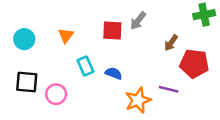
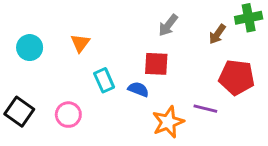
red square: (112, 31) -> (156, 64), moved
brown arrow: (171, 43) -> (217, 34), moved
black square: (27, 82) -> (19, 112), moved, turned 30

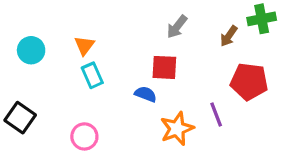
cyan rectangle: (104, 80) -> (92, 75), moved
purple line: (205, 109) -> (216, 115), turned 55
pink circle: (68, 115) -> (84, 136), moved

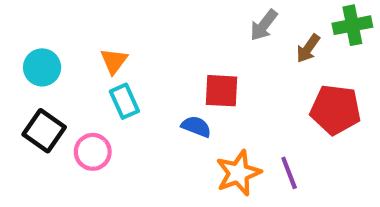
gray arrow: (177, 27) -> (264, 25), moved
purple line: (216, 115) -> (289, 173), moved
black square: (20, 118) -> (44, 131), moved
pink circle: (84, 136) -> (93, 152), moved

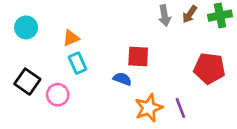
gray arrow: (264, 25) -> (165, 16), turned -48
brown arrow: (308, 48) -> (190, 14), moved
orange triangle: (114, 61) -> (71, 38), turned 30
cyan circle: (42, 67) -> (26, 27), moved

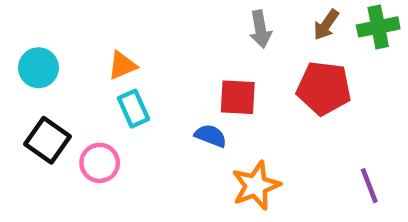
gray arrow: (165, 16) -> (260, 29), moved
cyan circle: (26, 27) -> (38, 68), moved
red pentagon: (209, 68) -> (324, 88), moved
purple line: (180, 108) -> (369, 186), moved

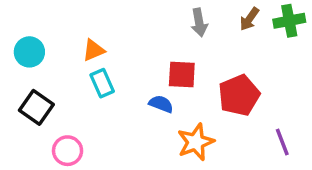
red pentagon: (324, 88) -> (239, 95), moved, turned -30
pink circle: (100, 163) -> (68, 151), moved

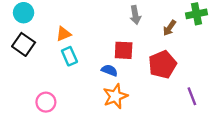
brown arrow: (249, 19) -> (169, 28), moved
cyan circle: (29, 52) -> (24, 13), moved
black square: (36, 107) -> (24, 44), moved
orange star: (196, 142) -> (115, 96), moved

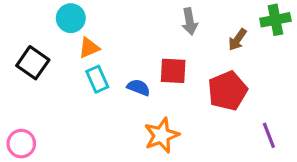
cyan circle: (24, 13) -> (71, 18), moved
blue semicircle: (109, 70) -> (138, 87), moved
pink circle: (46, 102) -> (21, 144), moved

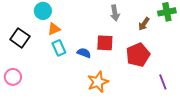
pink circle: (21, 144) -> (13, 77), moved

